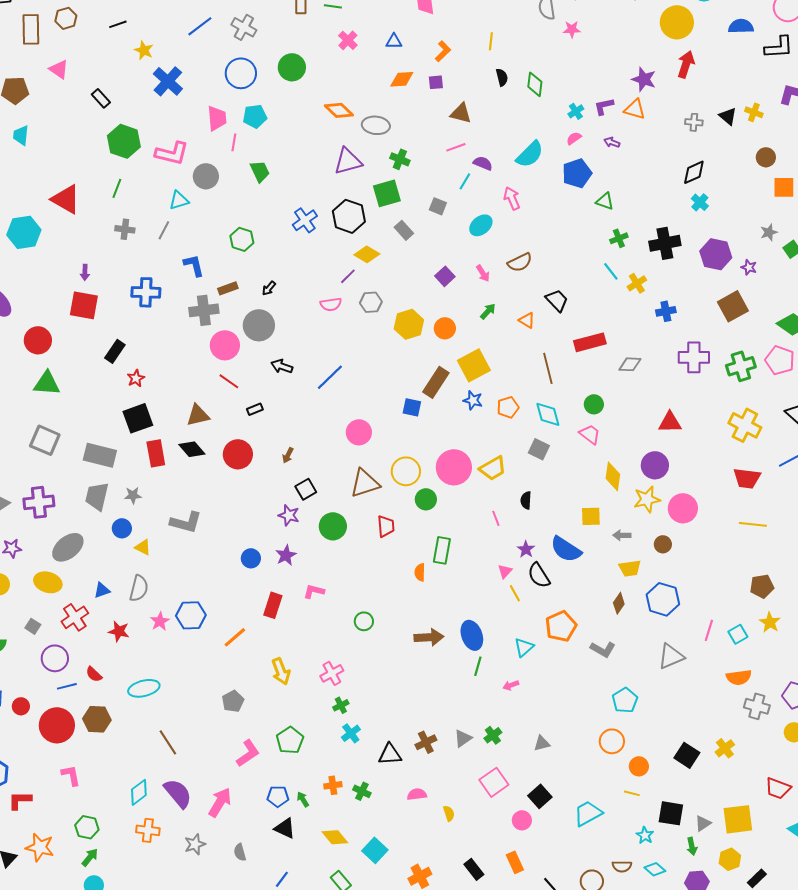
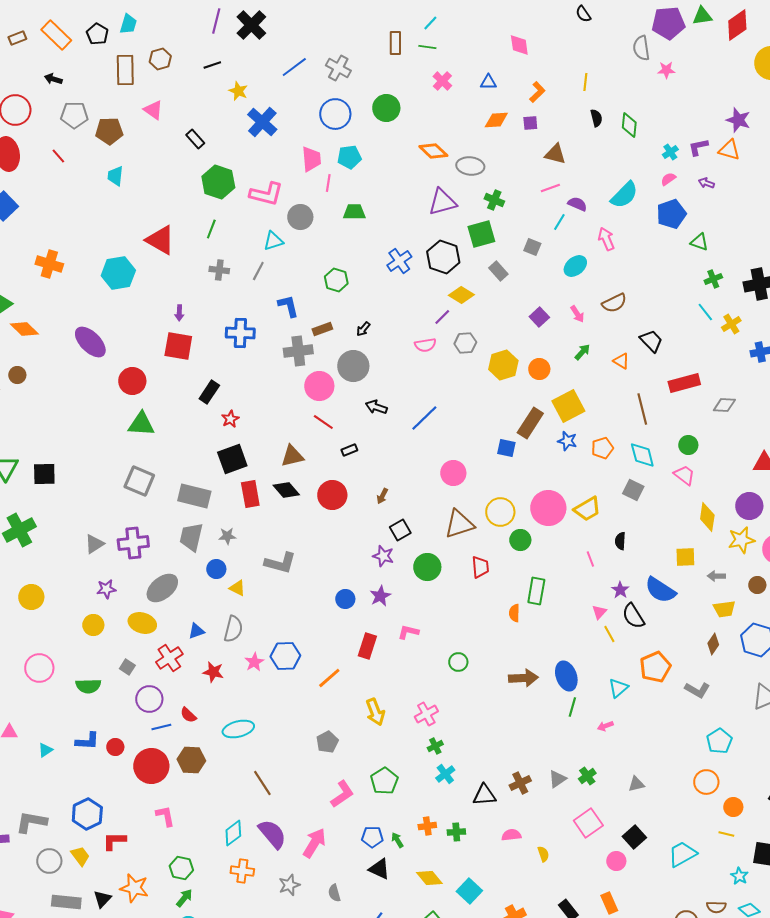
green trapezoid: (260, 171) -> (354, 212), turned -65
green cross: (362, 791) -> (456, 832), turned -30

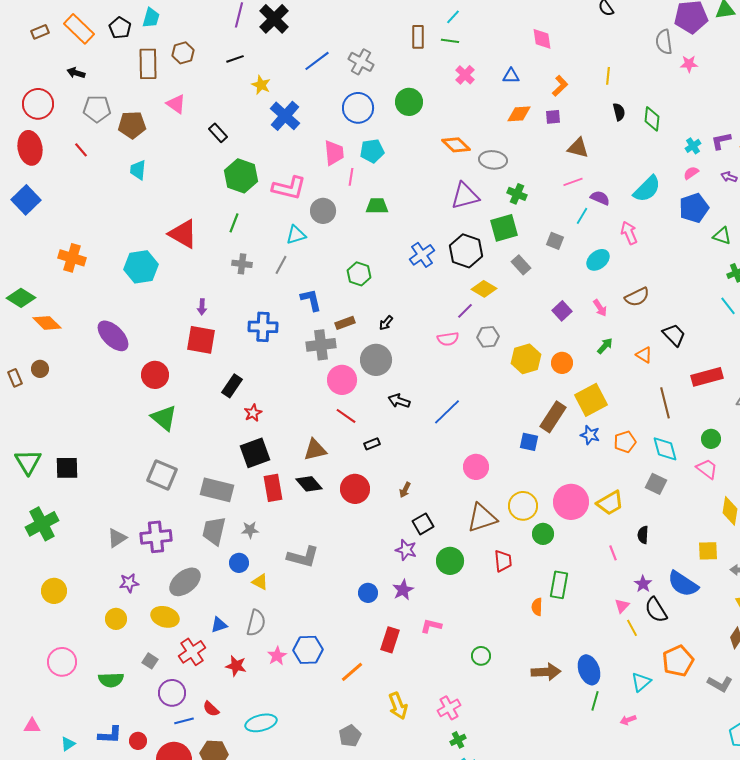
green triangle: (141, 424) -> (164, 418), turned 36

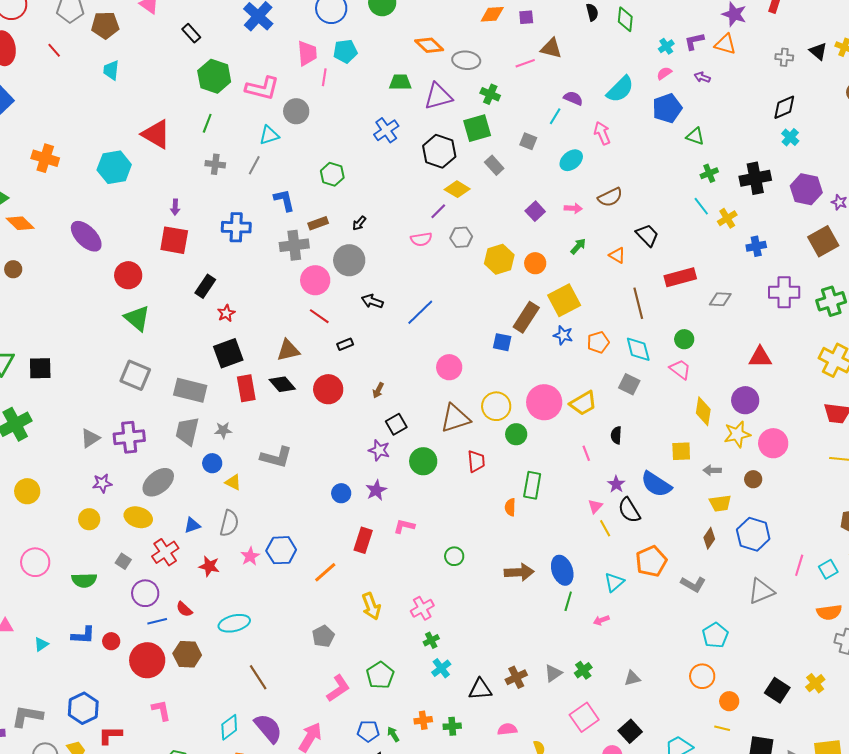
pink line: (573, 182) -> (525, 63), moved
green trapezoid: (377, 206) -> (400, 82), moved
blue cross: (422, 255) -> (386, 130), moved
pink arrow: (600, 308) -> (573, 208), turned -54

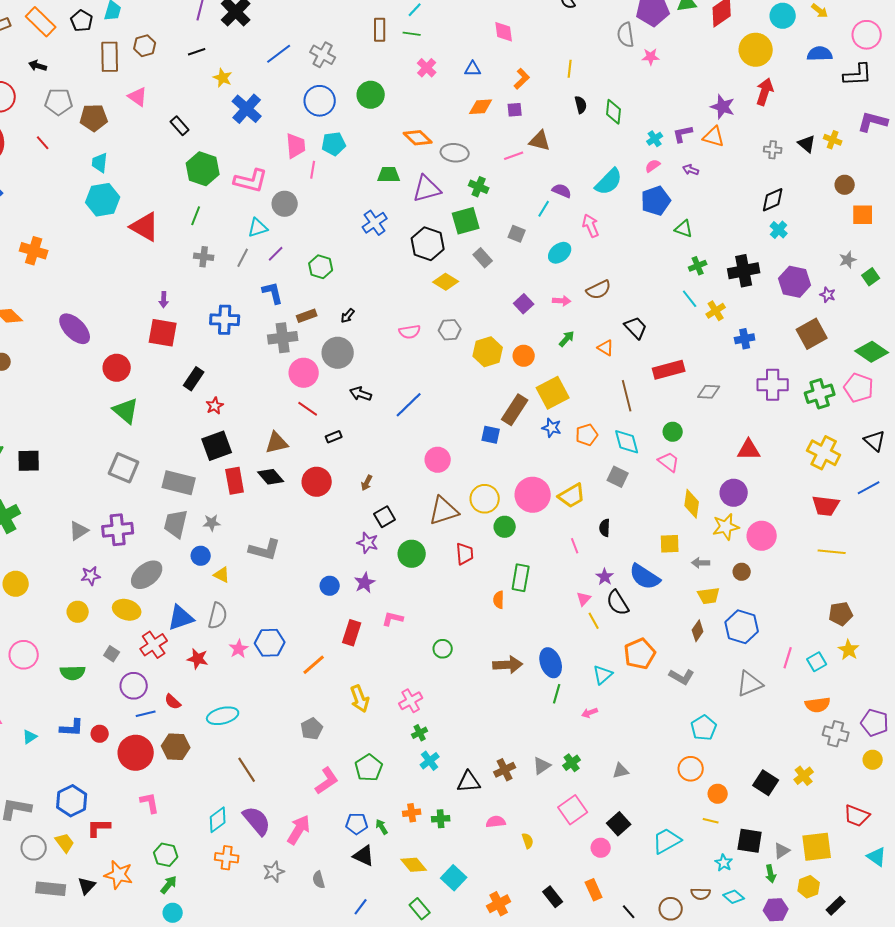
cyan hexagon: (114, 167) -> (103, 200), moved
purple line: (438, 211) -> (276, 254), moved
blue triangle: (192, 525) -> (181, 618), size x1.6

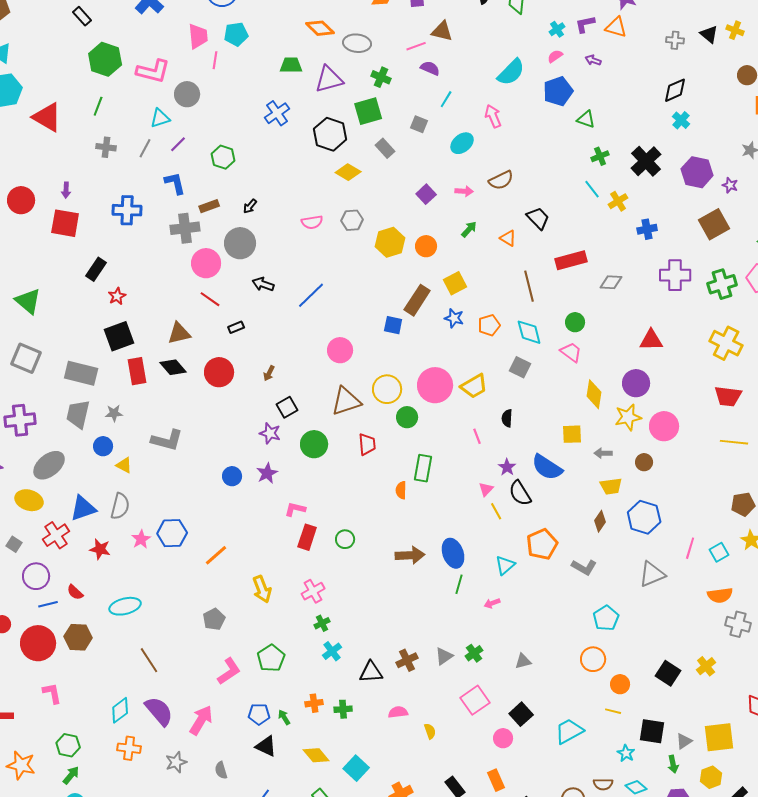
purple semicircle: (562, 191) -> (430, 68), moved
black cross: (744, 271) -> (646, 161), turned -32
red circle: (117, 368) -> (21, 200), moved
yellow square: (553, 393) -> (455, 283), size x0.7
red rectangle: (352, 633) -> (307, 537), moved

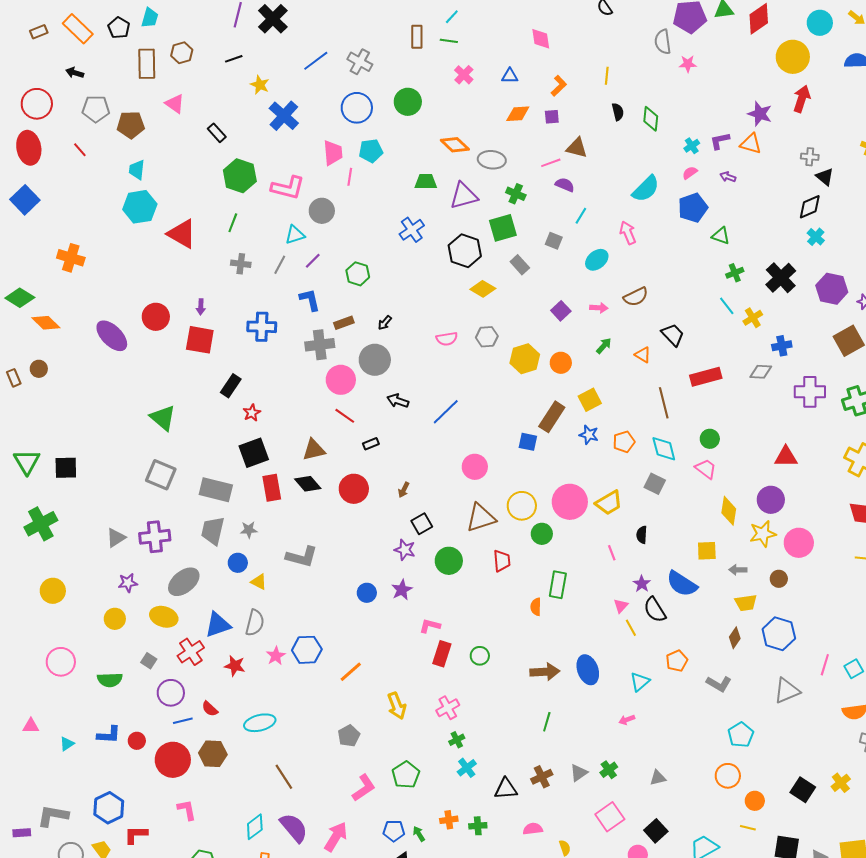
black triangle: (709, 34) -> (825, 177), moved
gray diamond: (611, 282) -> (761, 372), moved
orange pentagon: (542, 544) -> (677, 661), size x0.7
green line: (459, 584) -> (547, 722), moved

